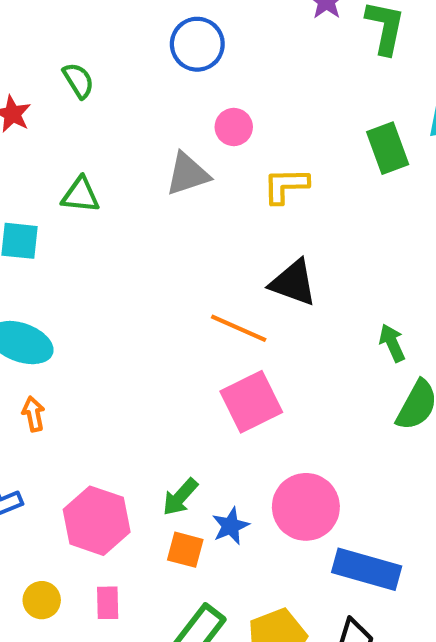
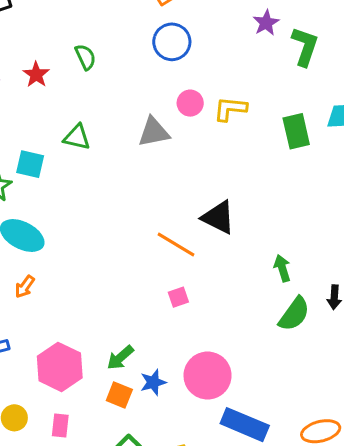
yellow L-shape: (286, 186) -> (230, 109), moved
pink square: (251, 402) -> (178, 297), size x0.5
orange arrow: (33, 414) -> (25, 287), turned -140

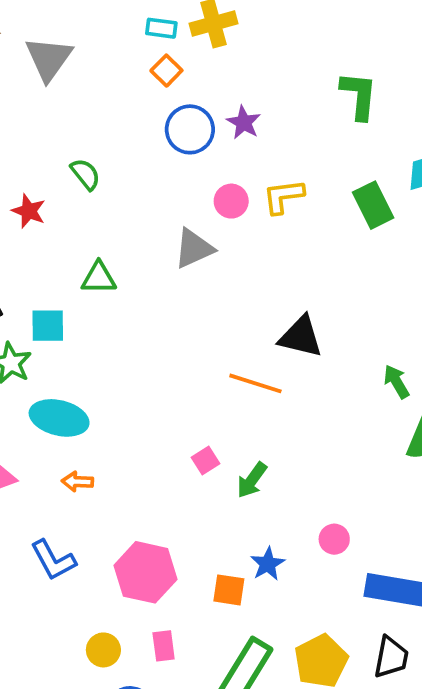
purple star: (266, 23) -> (244, 122), moved
orange arrow: (25, 287) -> (77, 482), turned 70
pink square: (178, 297) -> (205, 460), moved
green arrow: (120, 358) -> (252, 480), moved
pink circle: (208, 376) -> (334, 539), size x0.5

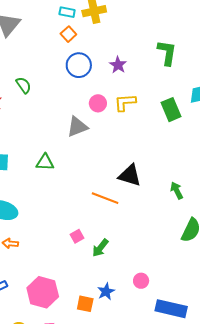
purple star: (244, 122) -> (118, 65), moved
green triangle: (99, 278) -> (45, 162), moved
green arrow: (396, 382) -> (177, 190), moved

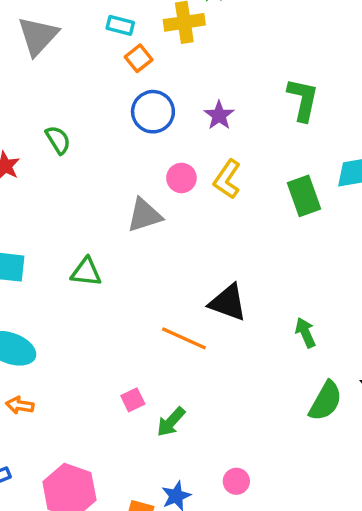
cyan rectangle: (67, 12) -> (120, 25), moved
yellow L-shape: (125, 102) -> (227, 179), turned -55

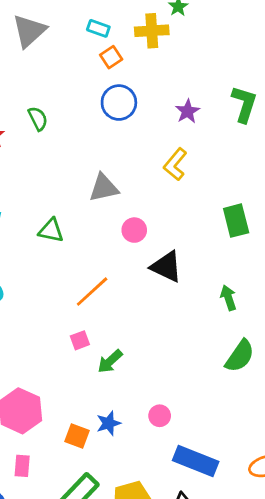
purple star: (219, 115) -> (188, 111), moved
pink circle: (181, 178) -> (134, 230), moved
green rectangle: (304, 196) -> (236, 221), moved
orange line: (184, 338) -> (92, 292), moved, turned -72

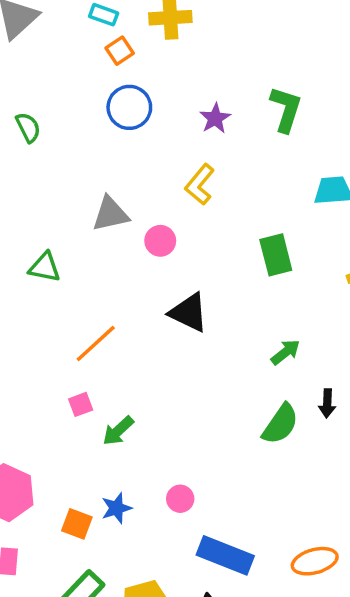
pink circle: (134, 230) -> (160, 241), moved
green arrow: (228, 298) -> (285, 352), moved, turned 70

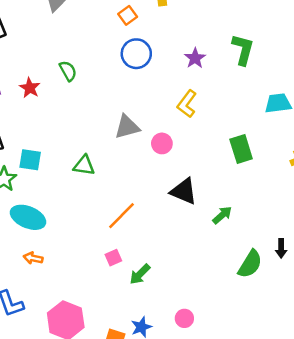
green arrow: (285, 352) -> (222, 215), moved

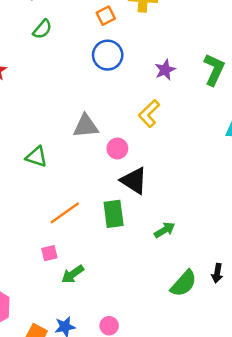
green semicircle: (68, 71) -> (42, 29), moved, turned 60
green rectangle: (241, 149) -> (114, 214), moved
black triangle: (184, 191) -> (134, 181), moved

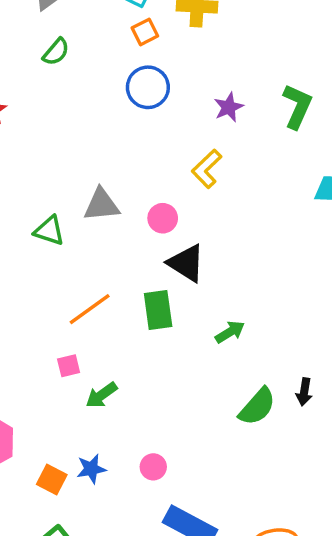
gray triangle: (86, 126) -> (101, 205), moved

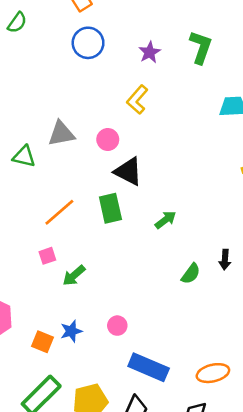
green semicircle: (257, 407) -> (191, 274), size x0.7

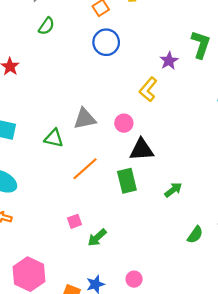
purple star: (150, 52) -> (169, 61), moved
black triangle: (128, 171) -> (141, 150), turned -30
orange line: (59, 212) -> (85, 169), moved

